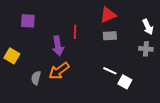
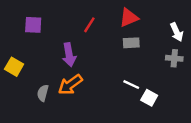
red line: (75, 32) -> (89, 25), moved, turned 32

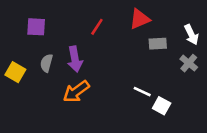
gray rectangle: (131, 43) -> (158, 44), moved
gray cross: (174, 58) -> (189, 63), turned 35
gray semicircle: (43, 93) -> (46, 63), moved

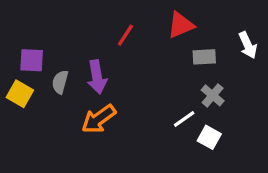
purple square: (36, 27) -> (32, 60), moved
gray cross: (189, 63) -> (213, 95), moved
white line: (142, 92) -> (184, 119), turned -60

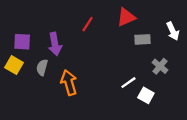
purple arrow: (97, 77) -> (55, 44), moved
gray semicircle: (60, 82) -> (42, 67), moved
gray cross: (213, 95) -> (160, 66), moved
orange arrow: (99, 119) -> (69, 83), turned 110

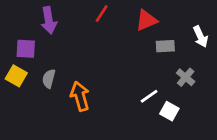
red line: (88, 24) -> (102, 14), moved
purple arrow: (55, 44) -> (49, 20), moved

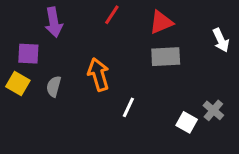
gray rectangle: (165, 46) -> (166, 57), moved, size x1.4
gray cross: (186, 77) -> (213, 110), moved
orange arrow: (80, 96) -> (98, 75), moved
white line: (149, 96) -> (128, 107), moved, turned -30

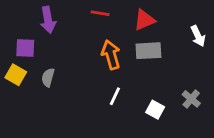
red line: (112, 15) -> (100, 13), turned 66
orange arrow: (98, 75) -> (111, 55), moved
white square: (187, 122) -> (155, 110), moved

